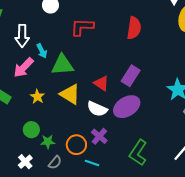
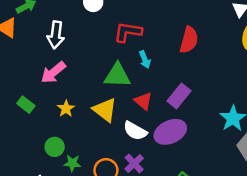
cyan arrow: (42, 51) -> (145, 60), moved
green triangle: (63, 65) -> (117, 75), moved

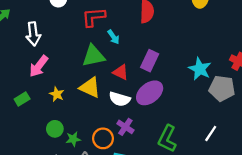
green rectangle: (26, 105) -> (22, 99), turned -56

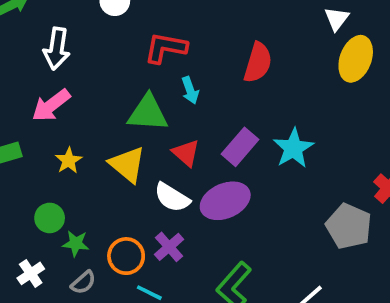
cyan star: (200, 69) -> (293, 148), moved

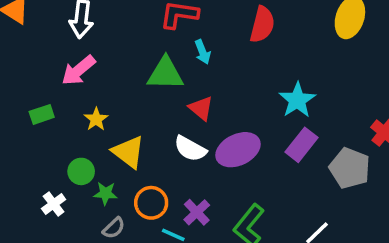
purple rectangle: (240, 147) -> (302, 145), moved
yellow triangle: (127, 164) -> (128, 152), moved
purple cross: (169, 247) -> (197, 212), moved
white cross: (31, 273) -> (54, 204), moved

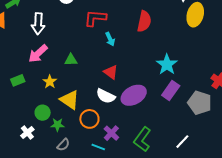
green triangle: (165, 74) -> (71, 60), moved, size x0.6
orange circle: (151, 203) -> (89, 119), moved

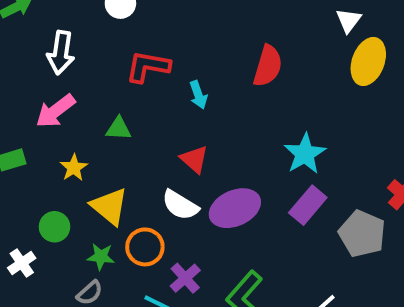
red L-shape: (95, 18) -> (148, 67), moved
green star: (57, 125) -> (101, 257), moved

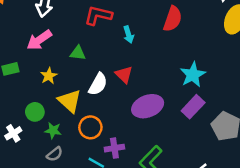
white semicircle: (180, 205) -> (98, 84), moved, turned -95
green star: (101, 257) -> (53, 131), moved
purple cross: (185, 278) -> (114, 148), turned 30

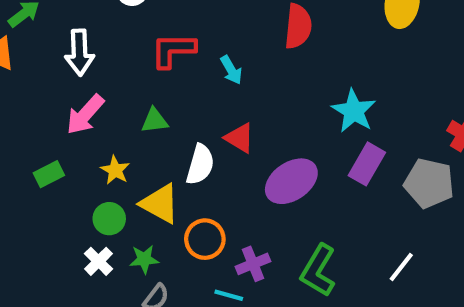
green circle: (35, 112) -> (109, 219), moved
white cross: (13, 133) -> (99, 261), moved

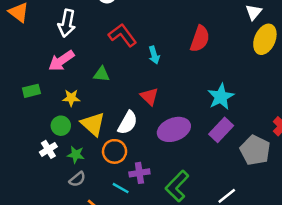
red L-shape: (173, 50) -> (123, 35), turned 40
white semicircle: (200, 164) -> (128, 123), moved
yellow star: (115, 170) -> (71, 98), turned 30

